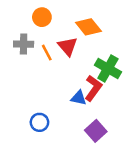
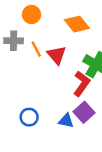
red triangle: (68, 46) -> (57, 55), moved
blue triangle: (79, 98) -> (66, 121), moved
purple square: (96, 131) -> (84, 112), moved

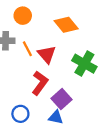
red L-shape: (82, 84) -> (40, 83), moved
purple square: (84, 112) -> (62, 99), moved

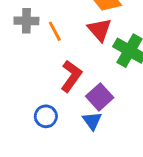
red triangle: (47, 54) -> (100, 30), moved
blue triangle: (56, 117) -> (92, 121), turned 42

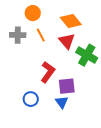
orange line: (55, 31) -> (41, 35), moved
purple square: (100, 97) -> (67, 86), turned 36

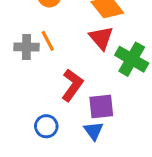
gray cross: (18, 35) -> (26, 47), moved
orange line: (41, 35) -> (48, 41), moved

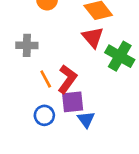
orange line: (48, 41) -> (46, 79), moved
purple square: (101, 106) -> (73, 102), moved

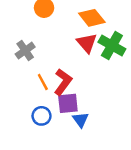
gray cross: (27, 45) -> (25, 51), turned -36
green cross: (120, 56) -> (112, 45), moved

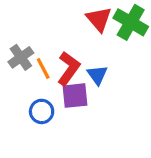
gray cross: (25, 51) -> (21, 57), moved
blue triangle: (80, 120) -> (97, 75), moved

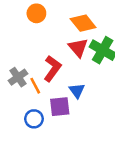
red L-shape: (69, 68) -> (52, 69), moved

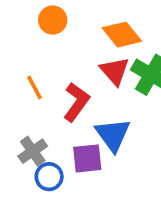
gray cross: (18, 77) -> (33, 151), moved
orange line: (35, 86) -> (34, 87), moved
blue triangle: (77, 91) -> (113, 135), size x1.5

